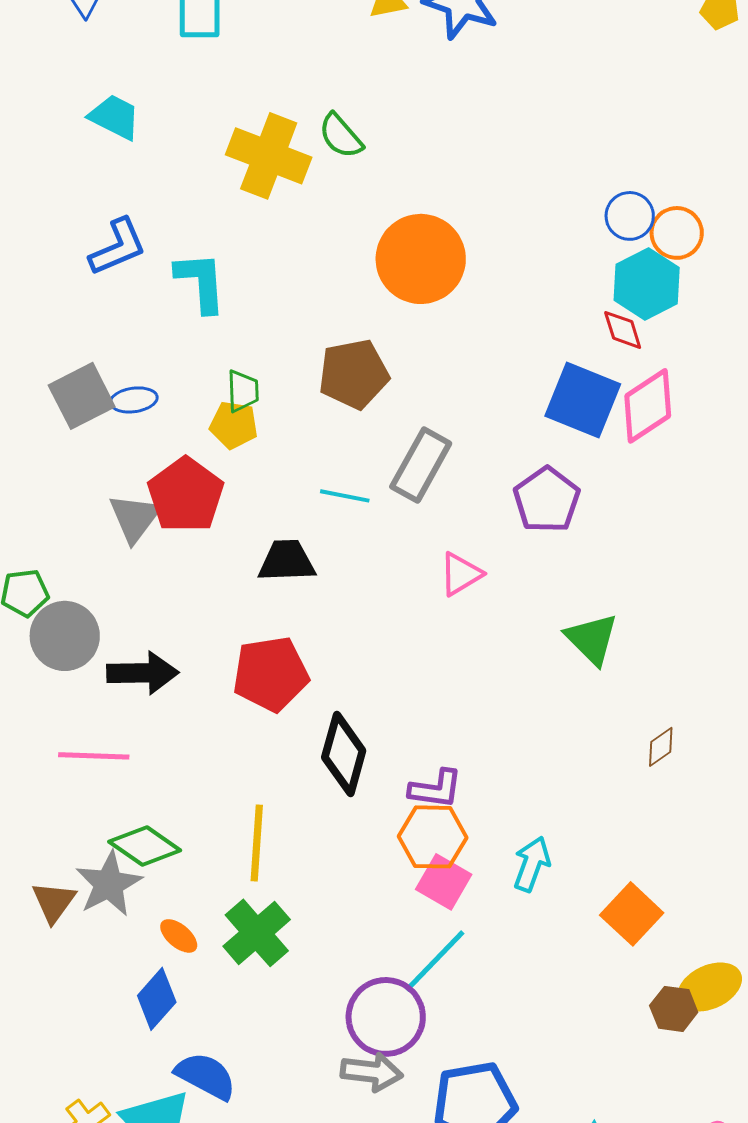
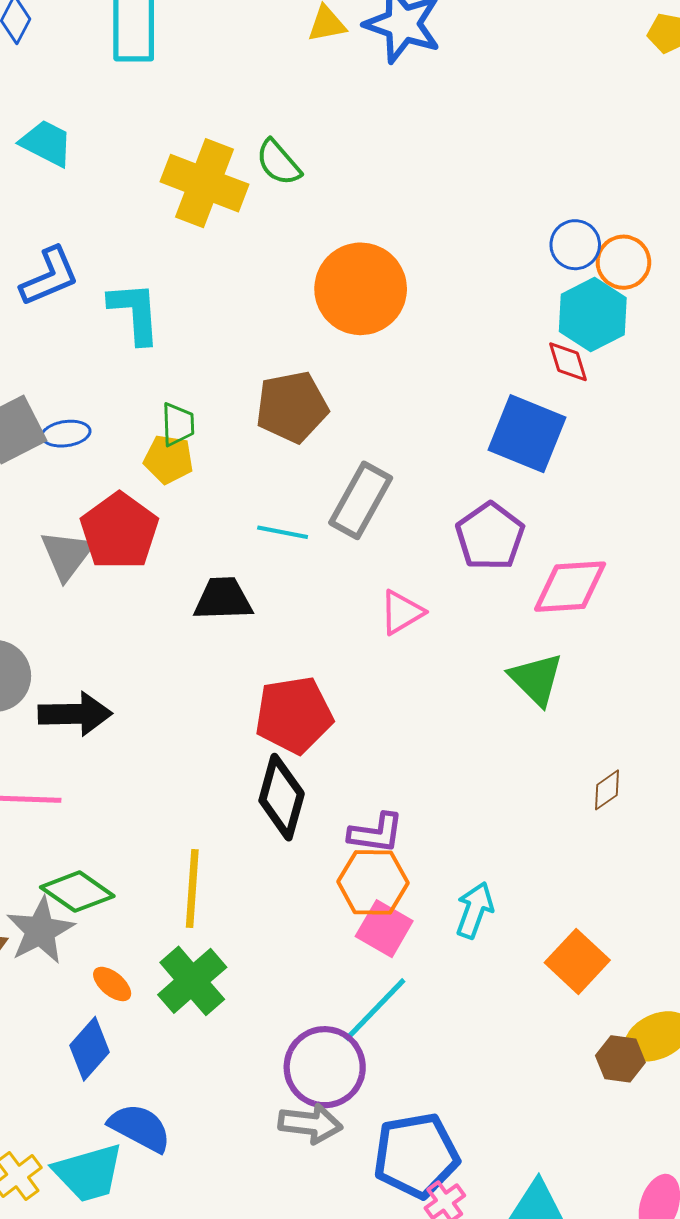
pink diamond: (648, 406) -> (570, 587), moved, turned 30
red pentagon: (271, 674) -> (294, 715), moved

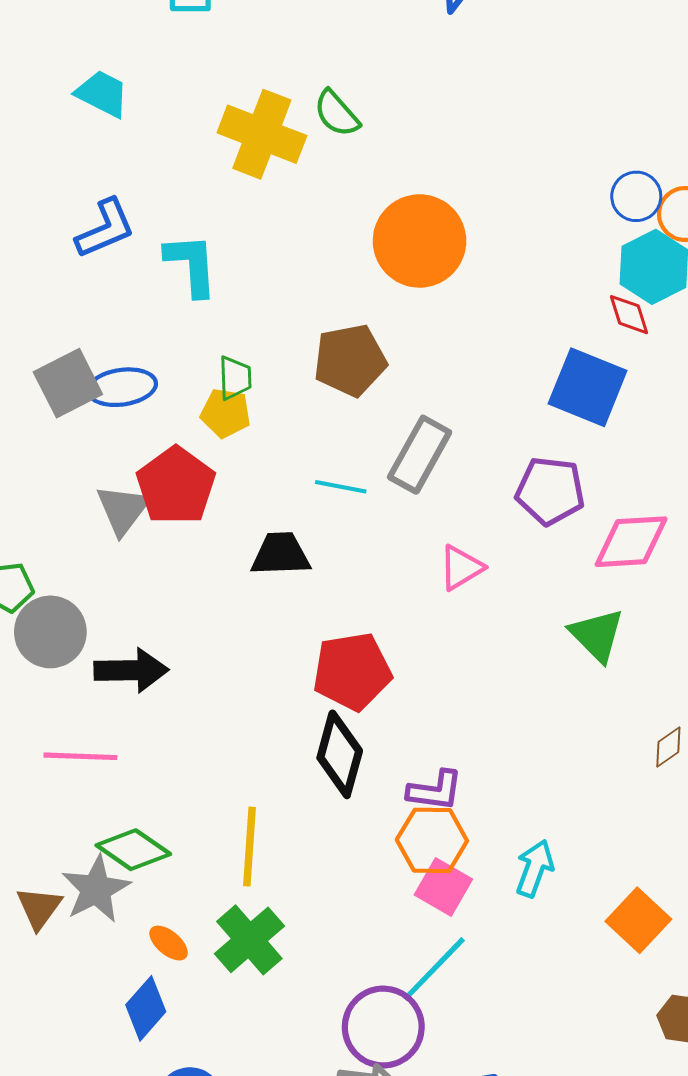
blue ellipse: (66, 434) -> (122, 387), size x1.4
purple pentagon: (490, 536) -> (550, 491), turned -30

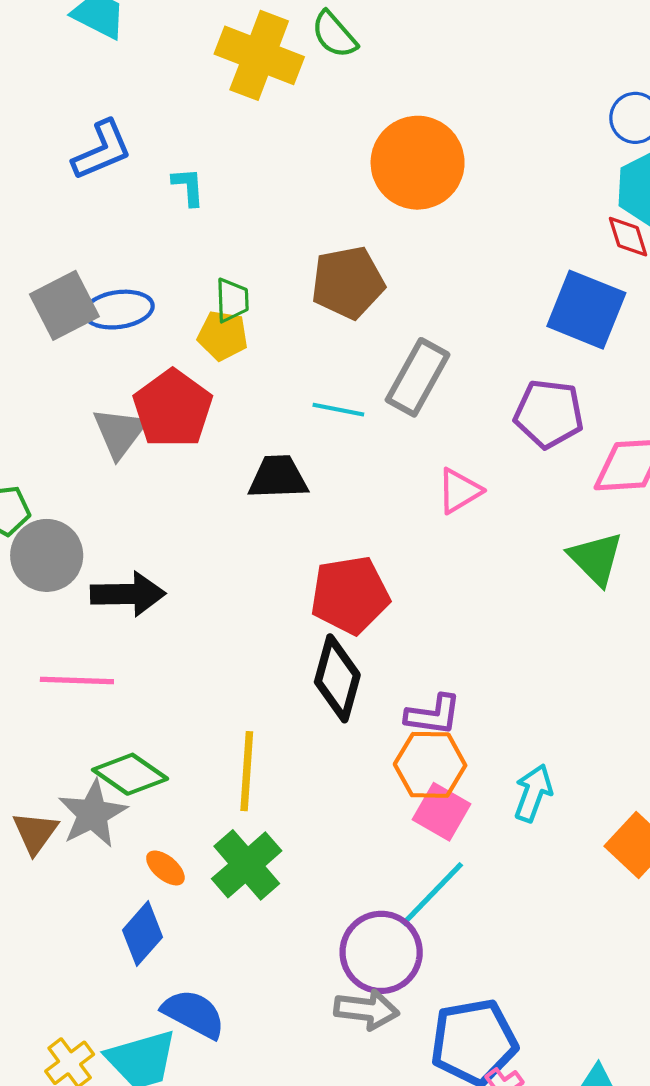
cyan L-shape: (191, 265) -> (188, 187), size x0.6

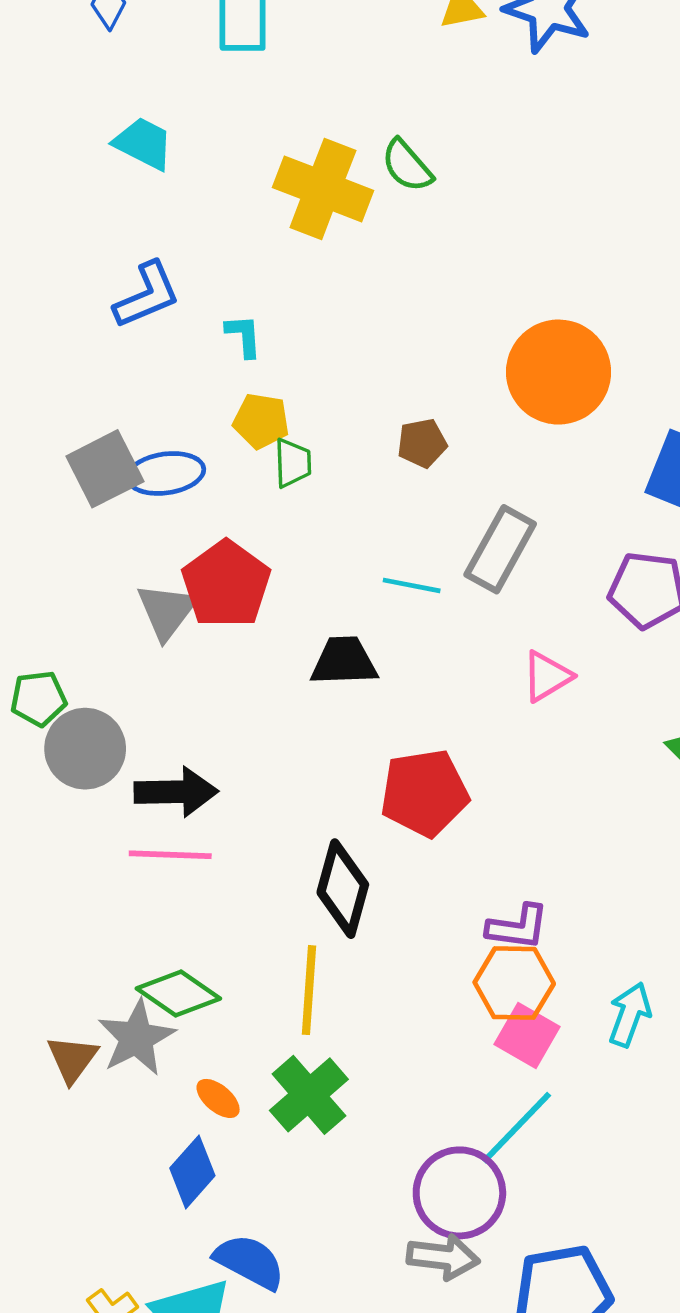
orange circle: (418, 163) -> (559, 372), moved
brown pentagon: (348, 282) -> (422, 443), size x0.6
yellow pentagon: (223, 336) -> (261, 421), moved
black diamond: (337, 678) -> (343, 889), moved
pink line: (77, 680) -> (170, 855), moved

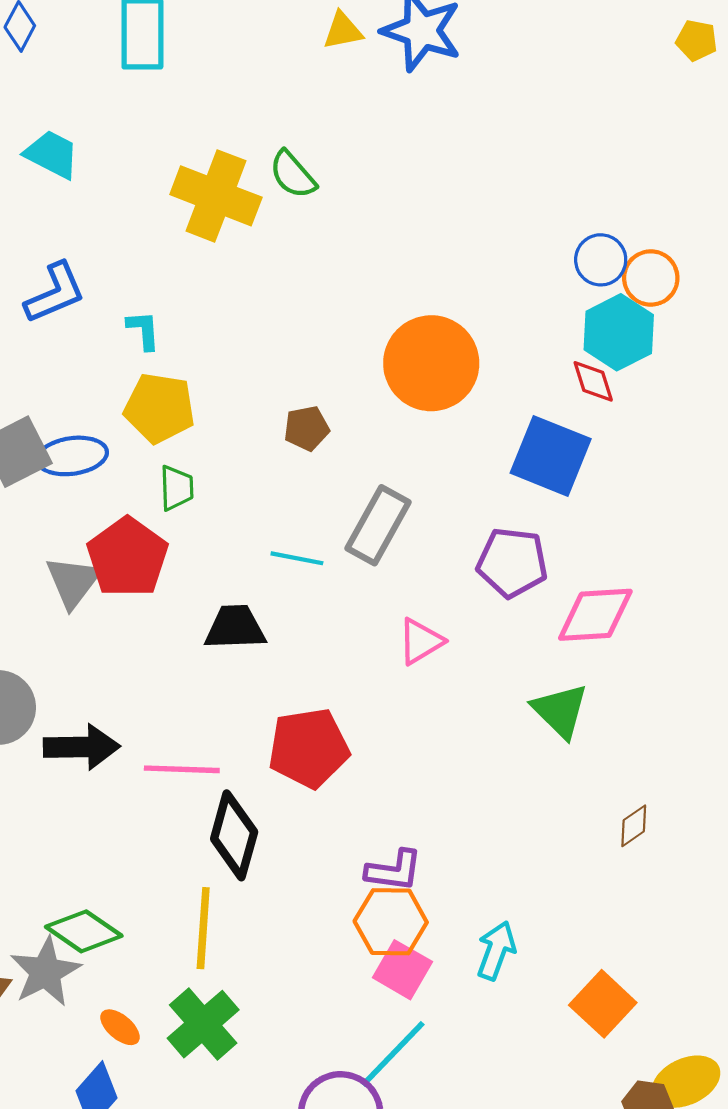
yellow pentagon: (261, 421) -> (159, 408), size x1.4
green trapezoid: (293, 463) -> (177, 488), moved
pink line: (170, 855) -> (182, 769), moved

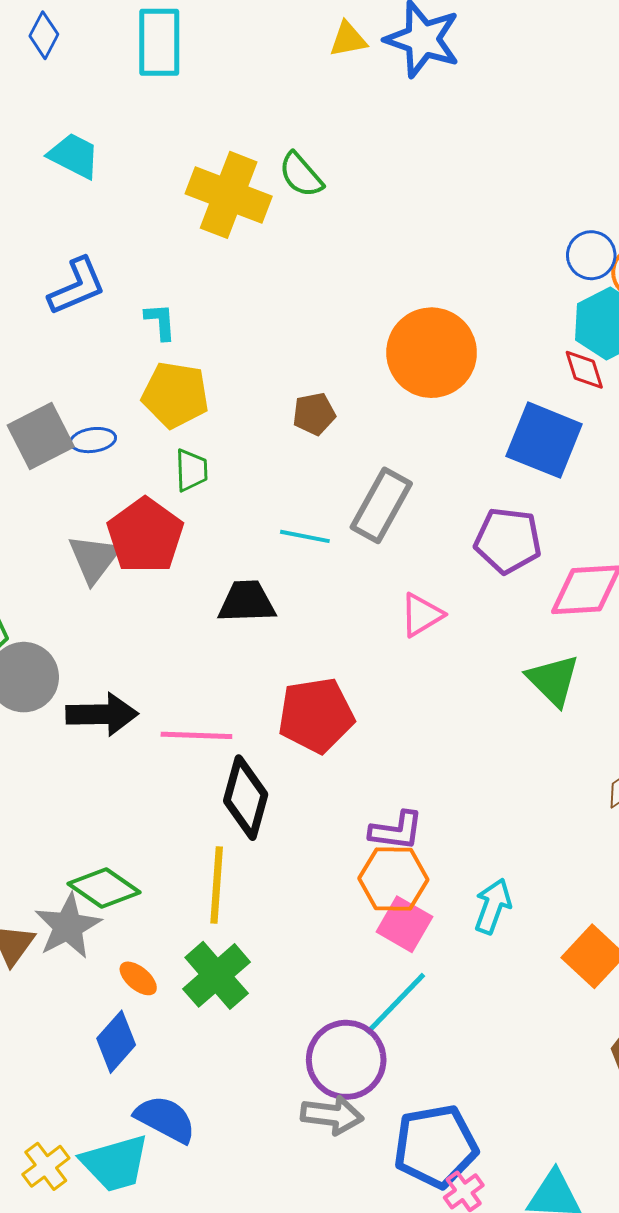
blue ellipse: (72, 456) -> (93, 440), size x0.7

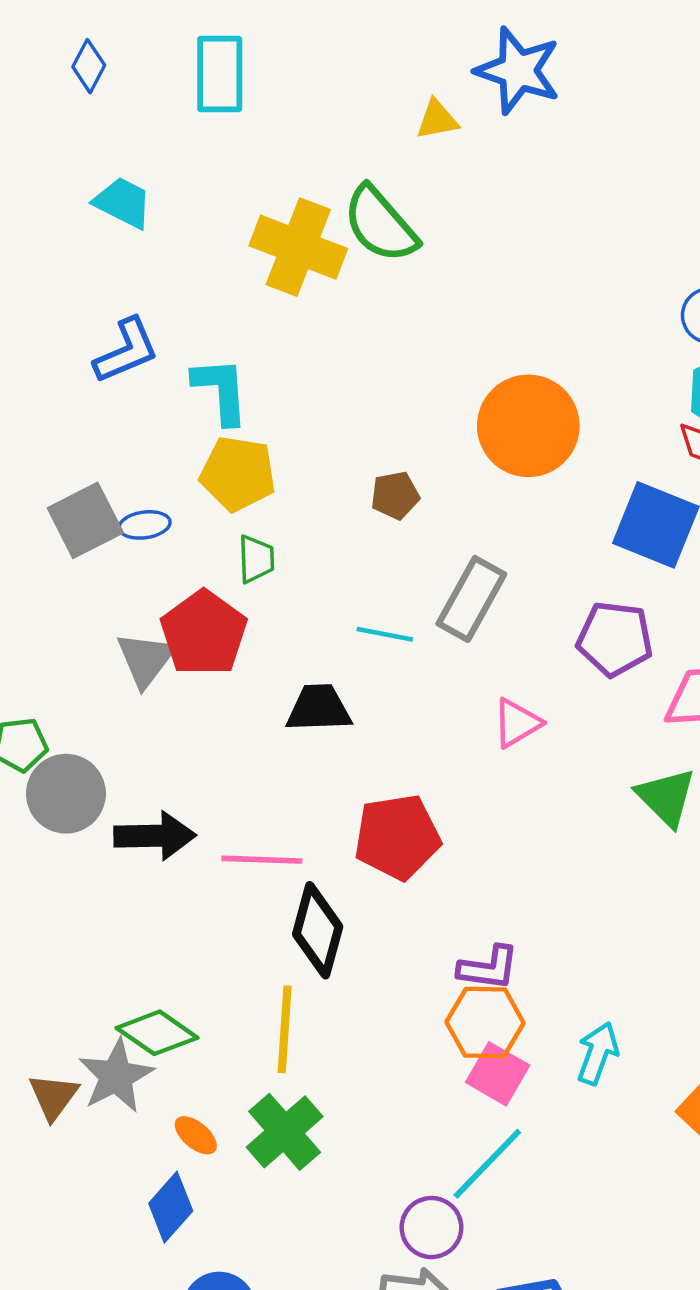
yellow triangle: (348, 39) -> (437, 120), moved
green semicircle: (301, 175) -> (380, 224), size x1.5
cyan L-shape: (160, 322) -> (221, 391), size x1.6
purple circle: (346, 1060) -> (431, 1228), size x0.7

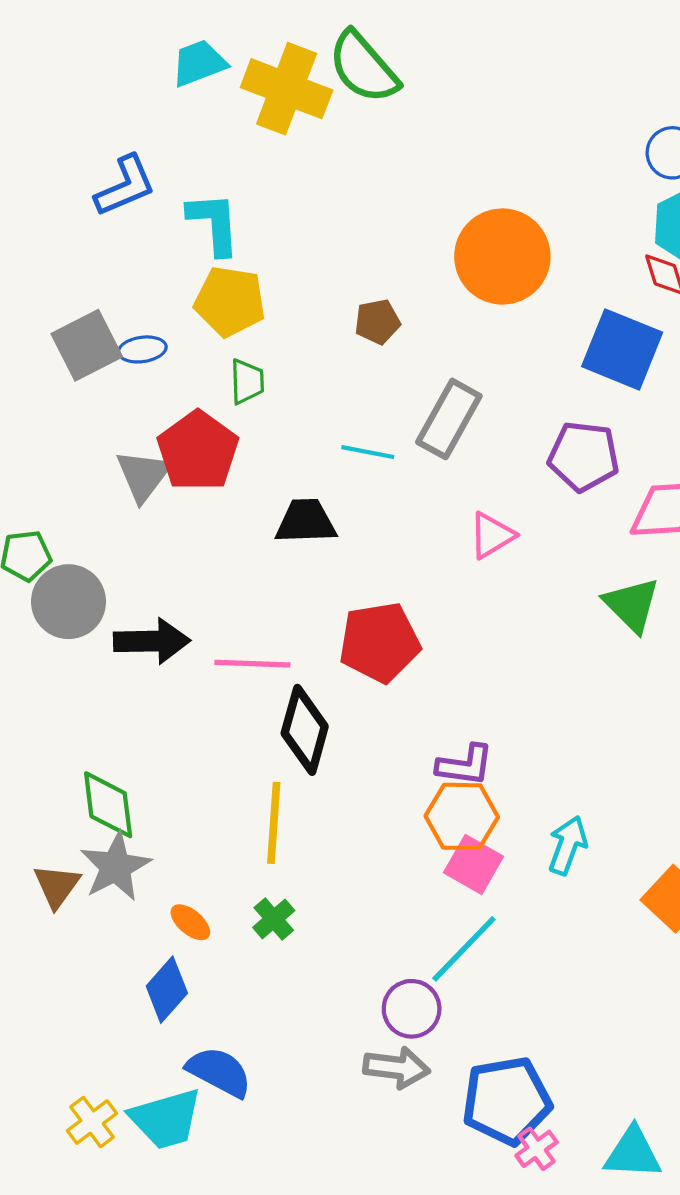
cyan trapezoid: (123, 203) -> (199, 63), moved, turned -48
green diamond: (157, 1033) -> (108, 805), moved, turned 48
green cross: (285, 1132) -> (274, 919), size x0.6

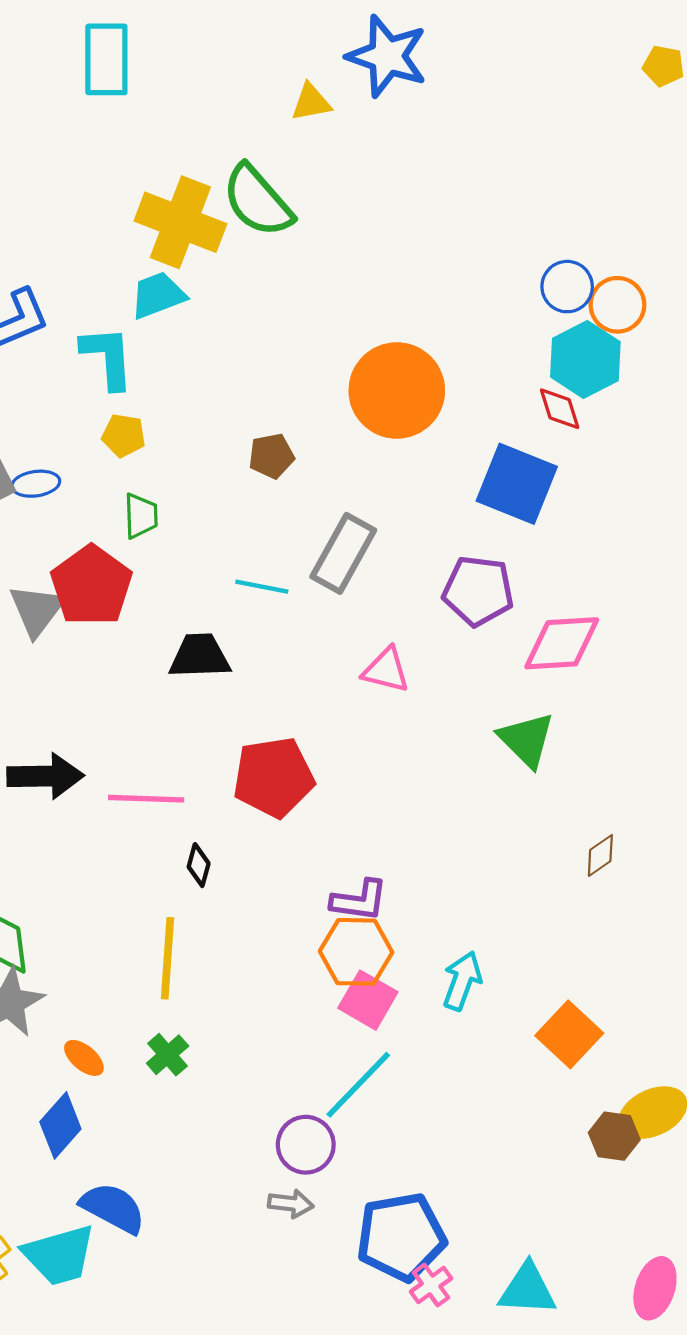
cyan trapezoid: (199, 63) -> (158, 295), moved
yellow pentagon: (230, 301) -> (124, 435), size x0.6
pink triangle: (492, 535) -> (386, 670), turned 45
black diamond: (305, 730) -> (199, 865), size x0.5
gray arrow: (397, 1068) -> (291, 1204), size x0.7

